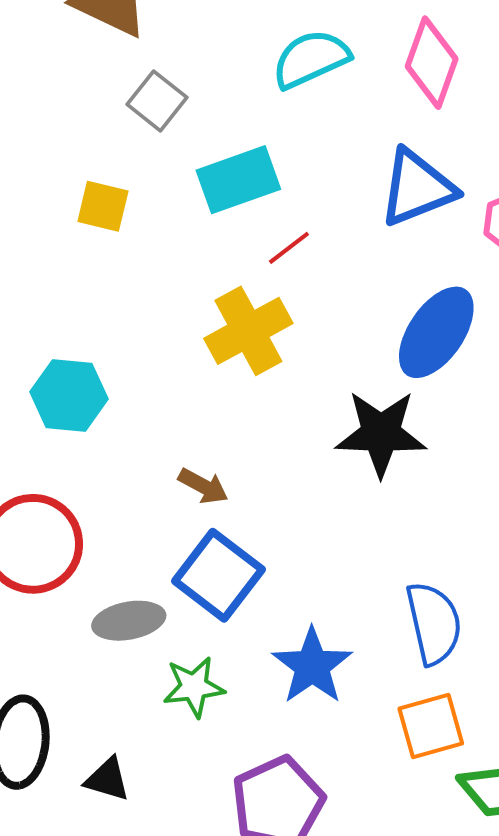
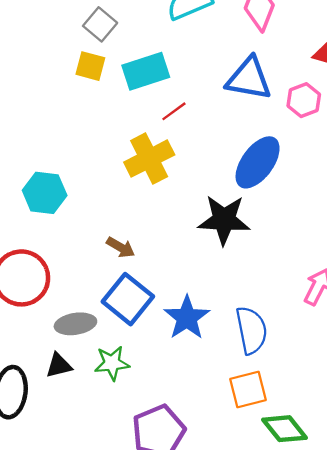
blue triangle: (417, 188) -> (249, 79), turned 30
yellow square: (103, 206) -> (90, 66), moved
blue star: (312, 666) -> (187, 318), moved
black triangle: (107, 779) -> (59, 365), moved, turned -32

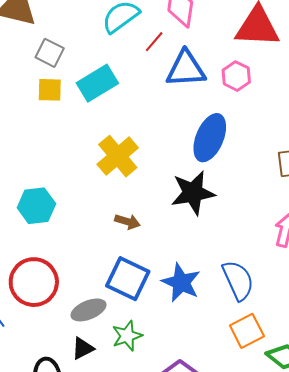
red line: (174, 111) -> (154, 42), moved
brown arrow: (121, 247) -> (127, 222), moved

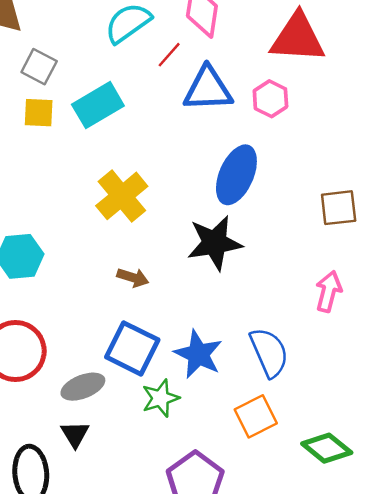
orange square: (247, 331) -> (256, 416), moved
green star: (127, 336) -> (160, 398), moved
black triangle: (83, 348) -> (75, 434), turned -35

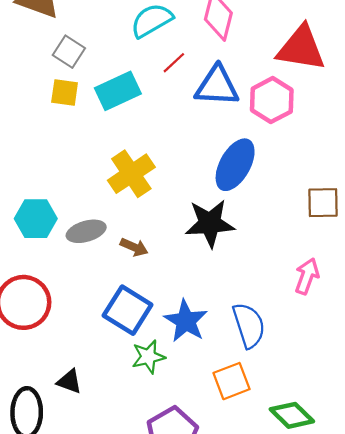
red line: (169, 55) -> (174, 63), moved
pink hexagon: (270, 99) -> (272, 100), size x1.4
gray ellipse: (83, 387) -> (86, 231), moved
black triangle: (75, 434) -> (69, 381), turned -44

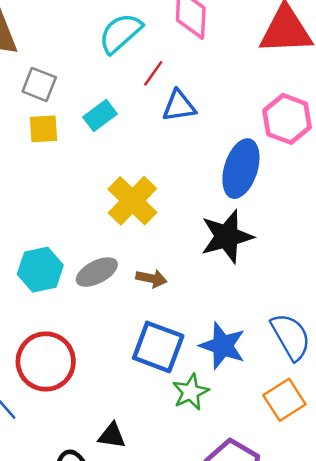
blue triangle: (217, 86) -> (179, 106), moved, size x0.7
cyan rectangle: (118, 91) -> (100, 115), size x0.7
pink hexagon: (272, 100) -> (287, 119), moved

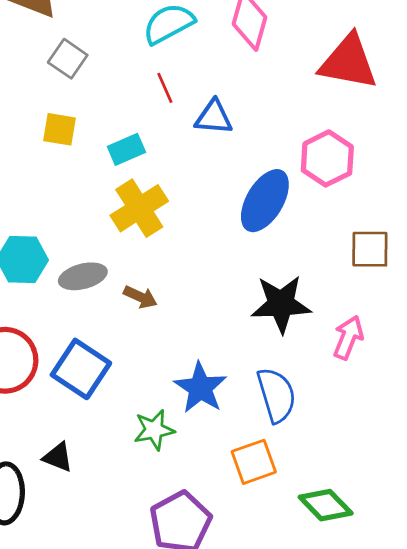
red line: (153, 73) -> (165, 88), moved, turned -72
cyan rectangle: (100, 115) -> (126, 149), moved
yellow square: (43, 129) -> (59, 129), moved
black star: (227, 237) -> (281, 304), moved
blue square: (158, 347) -> (81, 369), moved

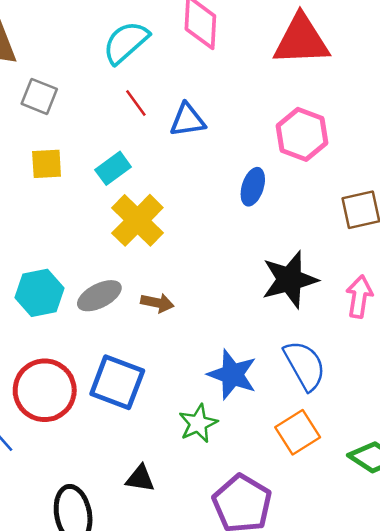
blue ellipse: (265, 201) -> (253, 187), size x0.6
black triangle: (58, 457) -> (140, 478), moved

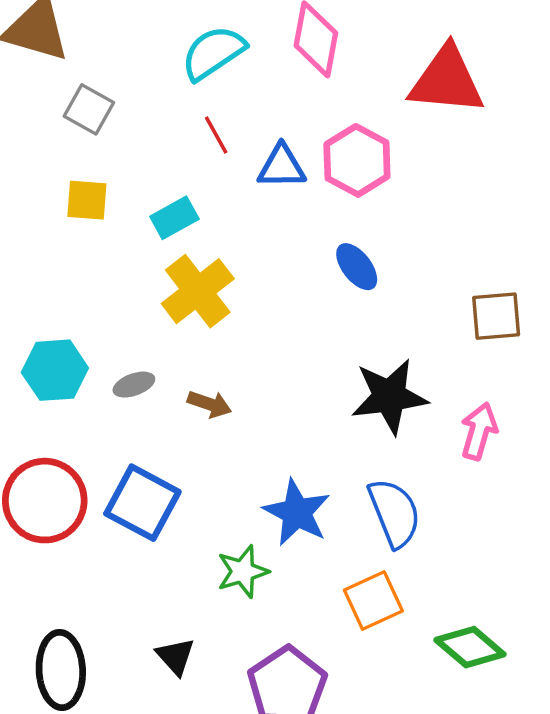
pink hexagon: (302, 134) -> (357, 160), moved
blue ellipse: (253, 187) -> (357, 267), turned -63
gray ellipse: (99, 296) -> (134, 385), size x0.7
black triangle: (140, 478) -> (175, 656), moved, turned 32

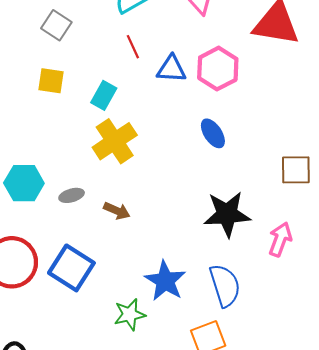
cyan rectangle: (174, 218) -> (104, 95), turned -36

